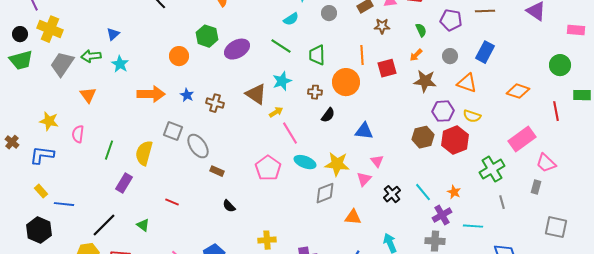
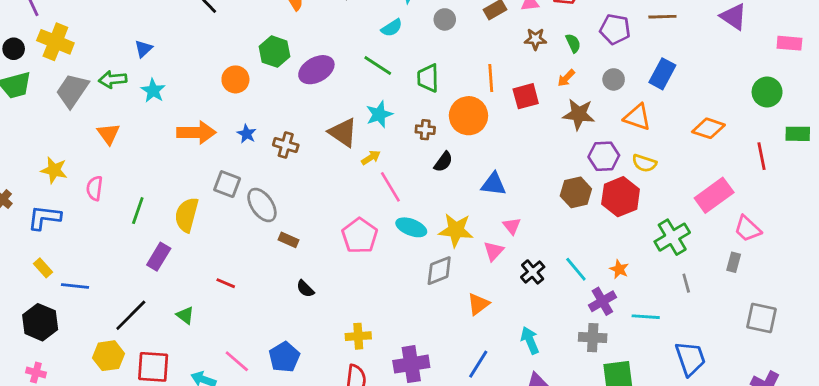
brown star: (382, 26) -> (535, 39), moved
orange triangle: (353, 217) -> (478, 304), turned -42

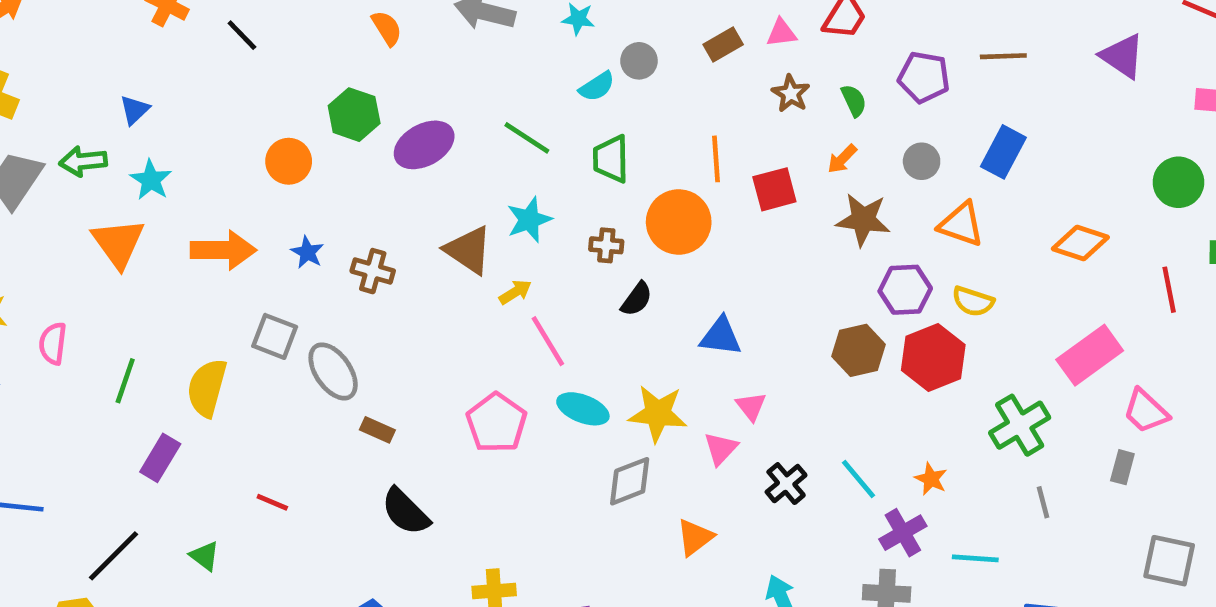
cyan semicircle: (392, 28) -> (597, 87), moved
brown star: (535, 39) -> (791, 94), turned 30
orange triangle: (108, 134) -> (118, 243), moved, size x1.4
black semicircle: (305, 289) -> (405, 512), size x1.6

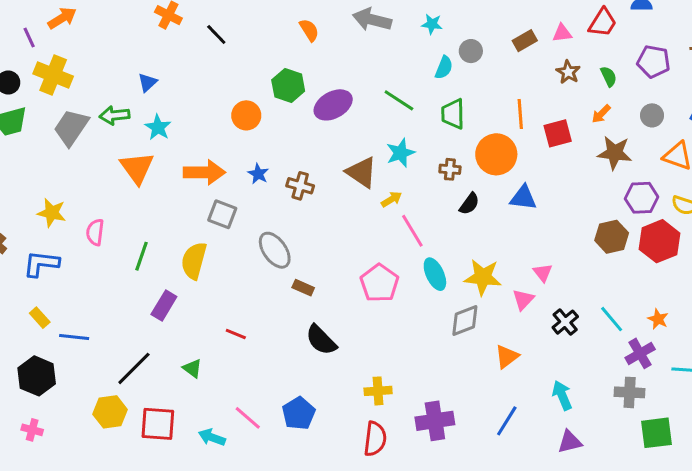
cyan semicircle: (597, 87) -> (444, 68), turned -35
gray square: (275, 336) -> (222, 214), moved
blue triangle: (721, 336) -> (523, 198), moved
cyan ellipse: (583, 409) -> (435, 274), turned 44

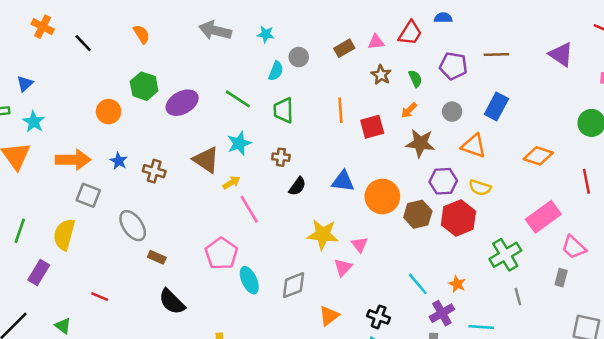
orange semicircle: (309, 30) -> (141, 34), moved
orange circle: (496, 154) -> (382, 196), moved
cyan ellipse: (435, 274) -> (249, 280), moved
yellow star: (483, 277) -> (323, 235), moved
black cross: (565, 322) -> (379, 317), moved, turned -30

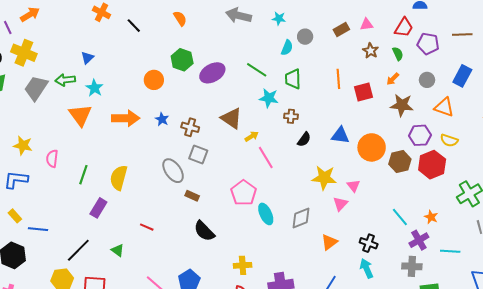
red trapezoid: (410, 33) -> (404, 28), moved
cyan star: (239, 143) -> (269, 98), moved, turned 30
gray square: (88, 195) -> (198, 155), moved

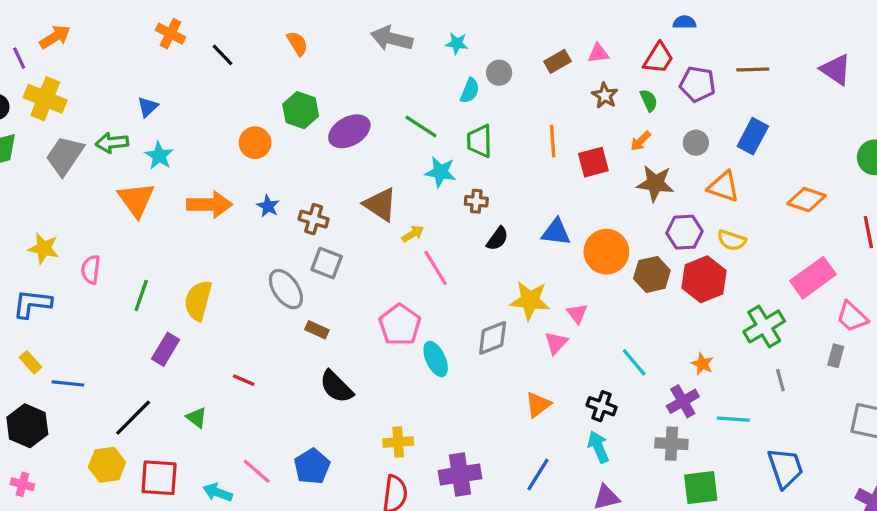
cyan line: (400, 217) -> (634, 362), moved
gray diamond: (301, 218) -> (493, 338), moved

